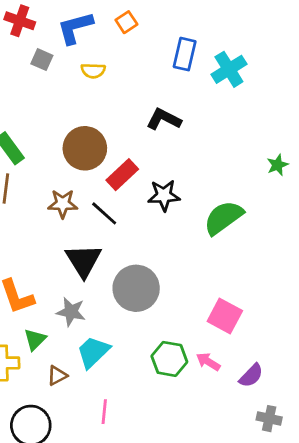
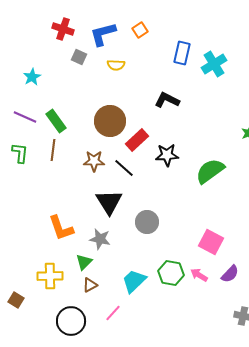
gray circle: (136, 288) -> (147, 222), size x0.7
green triangle: (35, 340) -> (84, 262), moved
cyan trapezoid: (93, 352) -> (134, 281), moved
purple semicircle: (251, 376) -> (230, 274), moved
pink line: (104, 412) -> (113, 313), moved, turned 36

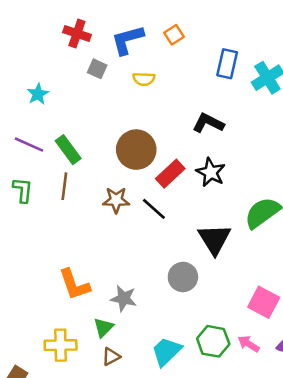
black star: (167, 155) -> (211, 172), moved, turned 30
black triangle: (109, 202) -> (214, 239), moved

